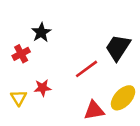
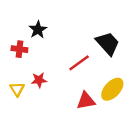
black trapezoid: (118, 48) -> (108, 43), turned 105
red cross: (21, 54) -> (19, 49), turned 35

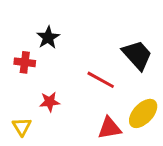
red line: (79, 63) -> (101, 80), turned 65
yellow triangle: (17, 89) -> (22, 127), moved

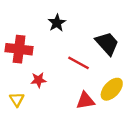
black star: (48, 37) -> (57, 23), moved
red cross: (25, 62) -> (19, 49), size x1.6

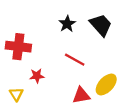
black star: (57, 23) -> (67, 24), moved
black trapezoid: (107, 43) -> (101, 25), moved

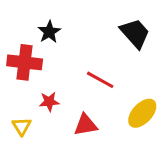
black star: (67, 24) -> (49, 32), moved
red triangle: (81, 95) -> (86, 125), moved

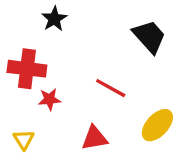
black star: (49, 32) -> (54, 19), moved
red star: (49, 102) -> (49, 99), moved

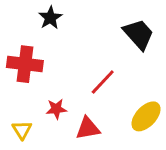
red line: (111, 88) -> (103, 82), turned -76
red star: (49, 99) -> (56, 109), moved

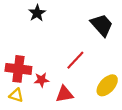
red cross: (25, 64) -> (18, 69), moved
yellow triangle: (22, 130) -> (16, 95), turned -40

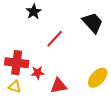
red line: (75, 60) -> (55, 39), moved

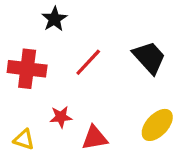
black trapezoid: (93, 23) -> (149, 58), moved
red cross: (17, 63) -> (27, 69), moved

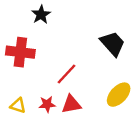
red line: (88, 62) -> (66, 74), moved
red star: (61, 117) -> (47, 104), moved

